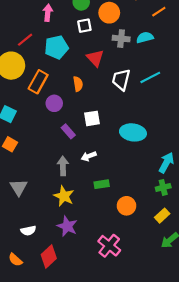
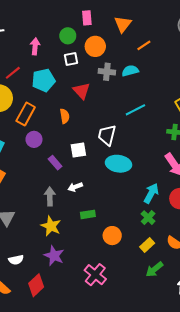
white trapezoid: (121, 80) -> (107, 135), moved
purple circle: (54, 103) -> (34, 139), moved
green cross: (163, 187) -> (148, 218), turned -32

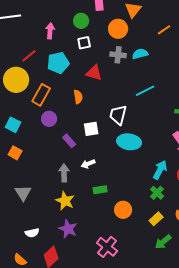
orange line: (144, 45) -> (164, 30), moved
orange circle: (95, 46) -> (118, 29), moved
red triangle: (82, 91) -> (94, 73), turned -30

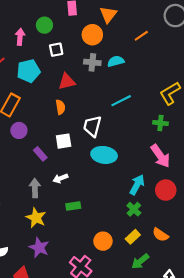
green circle: (81, 21) -> (44, 25), moved
red triangle: (94, 73) -> (67, 82), turned -30
orange semicircle: (78, 97) -> (60, 107), moved
orange circle: (123, 210) -> (103, 241), moved

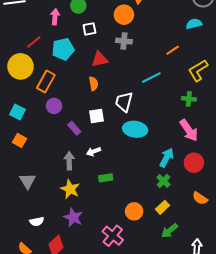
orange line: (141, 36) -> (173, 50), moved
cyan semicircle: (116, 61) -> (194, 24), moved
orange semicircle: (160, 235) -> (200, 198), moved

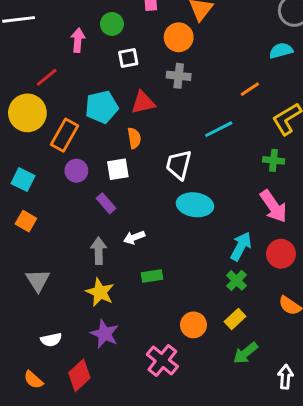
cyan pentagon: (63, 49) -> (102, 107), moved
white square: (97, 116) -> (118, 169), moved

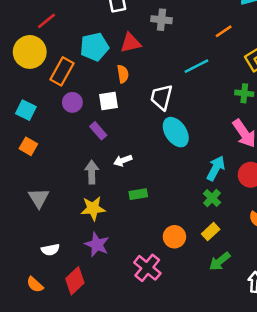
cyan ellipse: (195, 205) -> (176, 132), turned 48
yellow star: (100, 292) -> (93, 208), turned -30

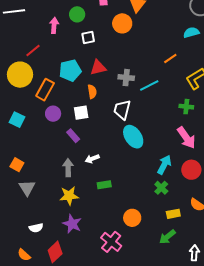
gray cross: (162, 20) -> (126, 78), moved
orange square: (28, 146) -> (17, 165), moved
yellow rectangle: (211, 232) -> (173, 214), moved, turned 32

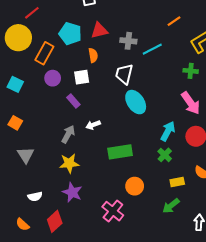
cyan pentagon: (70, 71) -> (70, 34), turned 30
orange square: (17, 165) -> (15, 123), moved
gray arrow: (68, 168) -> (68, 134), turned 30
green rectangle: (104, 185) -> (120, 152), moved, size x1.6

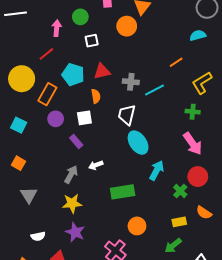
red line: (32, 13) -> (46, 54), moved
cyan arrow: (168, 131) -> (157, 170), moved
green cross: (165, 155) -> (180, 191), moved

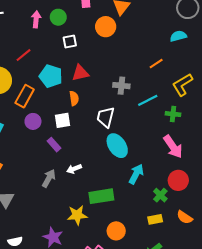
pink arrow: (57, 28) -> (36, 19), moved
gray cross: (131, 82) -> (121, 86), moved
cyan line: (155, 90) -> (148, 100), moved
yellow star: (72, 203) -> (77, 215), moved
yellow rectangle: (179, 222) -> (155, 219), moved

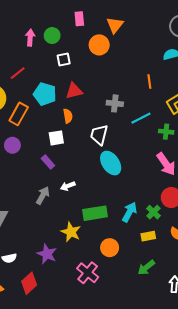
orange line: (156, 64) -> (149, 82), turned -64
purple circle: (33, 121) -> (12, 145), moved
cyan arrow: (136, 174) -> (129, 212), moved
yellow star: (77, 215) -> (71, 232), turned 30

